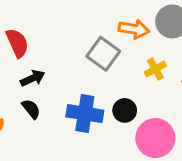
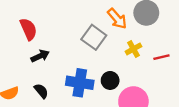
orange arrow: (134, 29) -> (117, 19), turned 40
black semicircle: (31, 109) -> (41, 91), moved

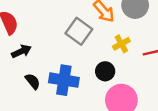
black circle: (110, 80) -> (105, 71), moved
black semicircle: (41, 91) -> (33, 81), moved

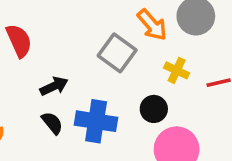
yellow cross: (121, 44) -> (177, 70), turned -36
black arrow: (21, 51) -> (54, 86), moved

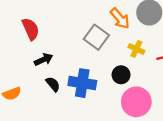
black arrow: (54, 86) -> (44, 60), moved

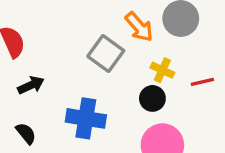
black circle: (121, 75) -> (152, 98), moved
black semicircle: (53, 84) -> (26, 133), moved

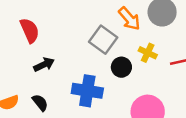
black circle: (152, 98) -> (121, 67), moved

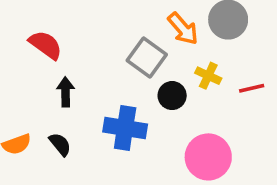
red semicircle: (30, 30) -> (46, 45), turned -30
black arrow: (44, 65) -> (65, 92), turned -66

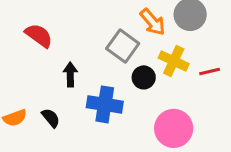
yellow cross: (208, 76) -> (174, 61), size x1.4
black arrow: (65, 92) -> (70, 74), moved

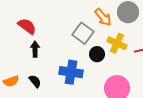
black arrow: (70, 74) -> (35, 49), moved

